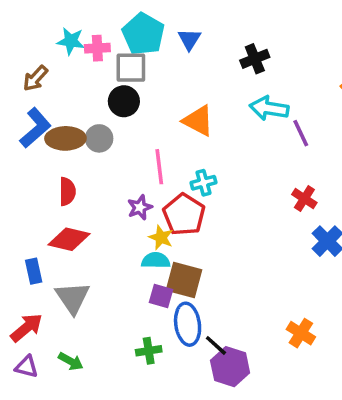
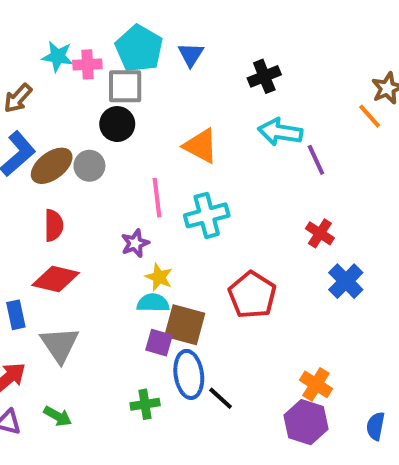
brown ellipse: (65, 138) -> (52, 166), turned -36
cyan cross: (204, 183) -> (207, 215), size x1.5
red pentagon: (184, 214) -> (252, 295), moved
purple hexagon: (230, 367) -> (306, 422), moved

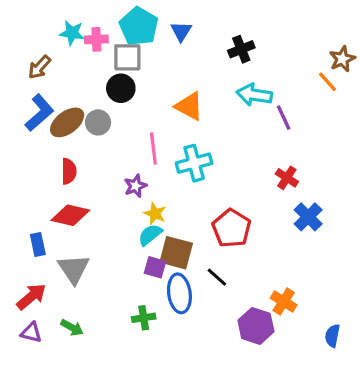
cyan semicircle: (153, 303) -> (150, 235), turned -40
black line: (221, 398) -> (217, 277), moved
purple hexagon: (306, 422) -> (256, 326), moved

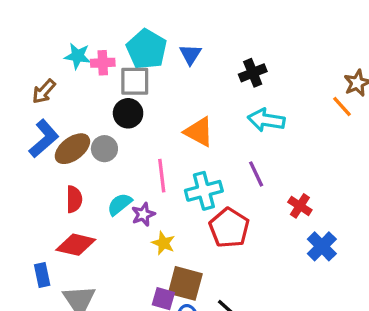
purple line: (284, 118) -> (256, 174), moved
red pentagon: (232, 228) -> (229, 228), moved
cyan semicircle: (150, 235) -> (120, 204), moved

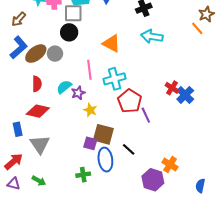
purple line: (256, 174) -> (146, 115), moved
blue cross: (322, 246) -> (185, 95), moved

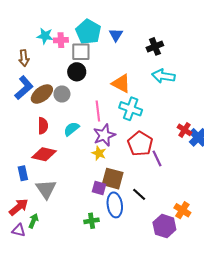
brown arrow: (19, 19) -> (24, 58), turned -49
cyan cross: (115, 79) -> (131, 109), moved, turned 35
purple star: (78, 93) -> (104, 135), moved, size x1.5
green arrow: (39, 181) -> (33, 221), moved, turned -96

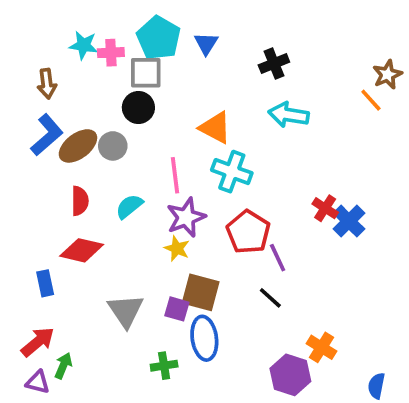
gray triangle: (46, 189) -> (126, 311), moved
black line: (139, 194) -> (270, 298), moved

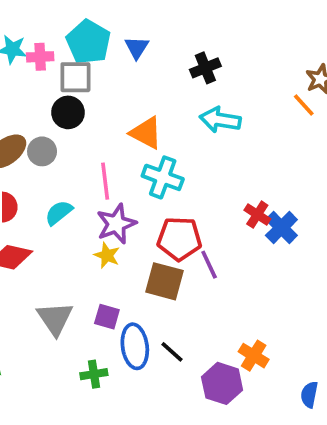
red pentagon: (248, 232) -> (179, 239), turned -30
brown square: (201, 292) -> (165, 281), moved
black line: (270, 298) -> (172, 352), moved

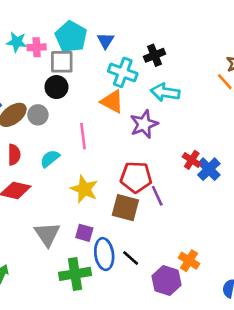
cyan cross: (163, 177) -> (123, 72), moved
purple star: (116, 224) -> (144, 124), moved
yellow star: (107, 255) -> (84, 189), size x1.5
green cross: (94, 374) -> (75, 274), size x1.6

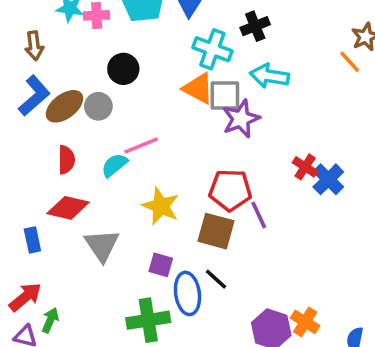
gray square: (62, 62) -> (225, 96), moved
pink line: (83, 136) -> (141, 146), moved, turned 75
gray triangle: (47, 234) -> (102, 245), moved
black line: (131, 258) -> (216, 279), moved
orange cross: (189, 261) -> (305, 322), moved

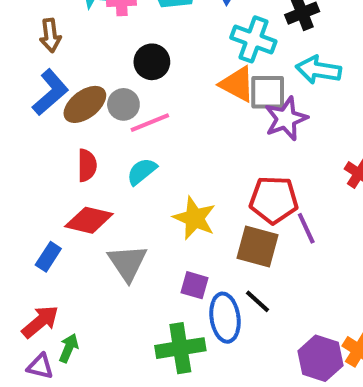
pink line: (141, 146) -> (150, 123), moved
blue rectangle: (32, 240) -> (48, 257), turned 45

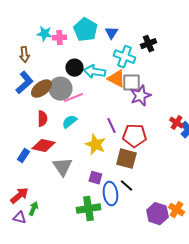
cyan arrow: (318, 70) -> (94, 72), moved
gray circle: (123, 104) -> (60, 89), size x1.5
purple line: (306, 228) -> (111, 126), moved
blue rectangle: (48, 257) -> (23, 156), moved

